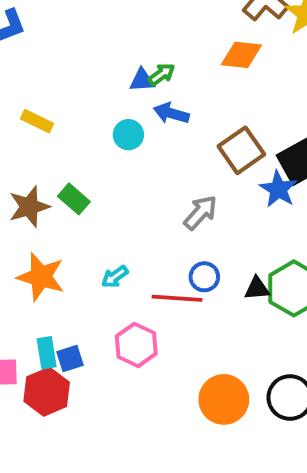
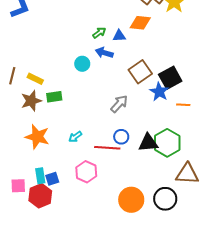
blue triangle: (142, 80) -> (119, 36), moved
yellow rectangle: (37, 121) -> (35, 79), moved
green rectangle: (74, 199) -> (54, 97), turned -49
black triangle: (257, 288) -> (148, 143), size x1.5

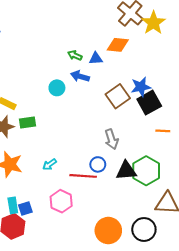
green arrow: (99, 33) -> (75, 55), turned -120
blue star: (159, 92) -> (141, 87), moved, turned 30
gray arrow: (119, 104) -> (111, 139), moved, turned 120

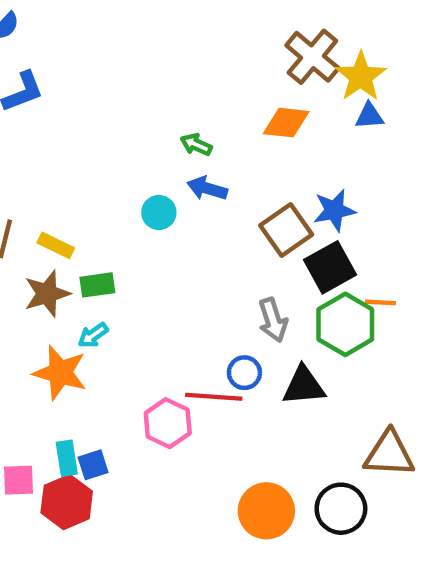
blue triangle: (96, 58) -> (369, 116), moved
black square: (149, 103) -> (330, 267), moved
cyan arrow: (50, 164) -> (93, 335), moved
green hexagon: (146, 171) -> (345, 324), moved
pink hexagon: (61, 201) -> (168, 423), moved

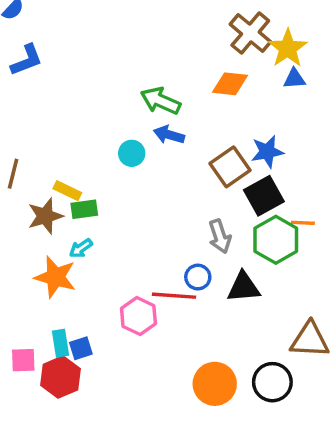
green arrow: (196, 145) -> (161, 101), size x1.6
yellow rectangle: (56, 245) -> (67, 191), moved

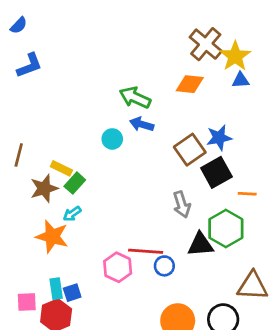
green rectangle: (84, 209) -> (75, 183), turned -40
green hexagon: (276, 240) -> (226, 228), moved
blue circle: (198, 277) -> (164, 266), moved

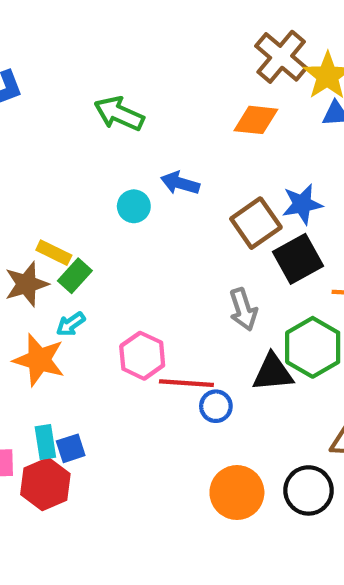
green arrow: (135, 98) -> (119, 114), moved
pink hexagon: (118, 267) -> (142, 356), moved

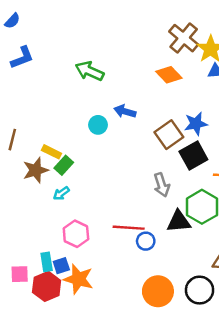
orange diamond: (256, 120) -> (169, 75), turned 40
pink hexagon: (142, 356) -> (76, 234), moved
orange star: (39, 360) -> (78, 279), moved

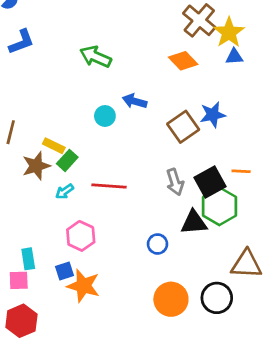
black square: (193, 155) -> (210, 182), moved
red line: (129, 228) -> (109, 186), moved
cyan rectangle: (47, 262) -> (28, 259), moved
red hexagon: (47, 286) -> (21, 321), moved

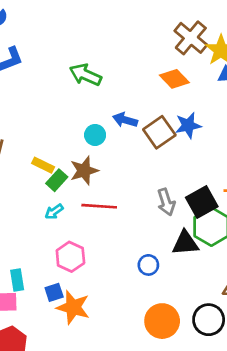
blue star: (213, 115) -> (188, 125), moved
brown square: (183, 127) -> (159, 132), moved
brown star: (36, 166) -> (84, 171), moved

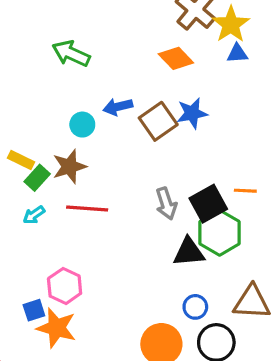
blue arrow: (125, 120) -> (118, 107), turned -30
pink hexagon: (70, 257) -> (65, 286), moved
blue circle: (148, 265) -> (195, 307), moved

